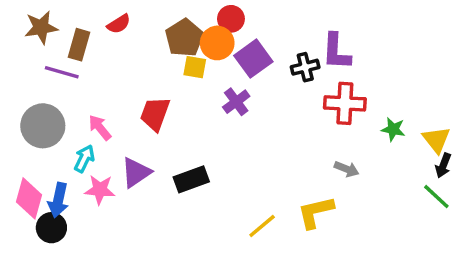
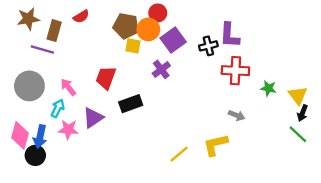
brown pentagon: (184, 38) -> (126, 26), turned -30
black rectangle: (191, 179) -> (131, 104), moved

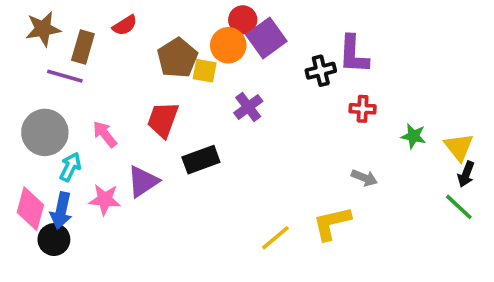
brown pentagon: (126, 26) -> (177, 58), moved, turned 30
purple square: (173, 40) -> (266, 38), moved
red cross: (235, 71) -> (363, 109), size x0.6
cyan arrow: (58, 108) -> (70, 167), moved

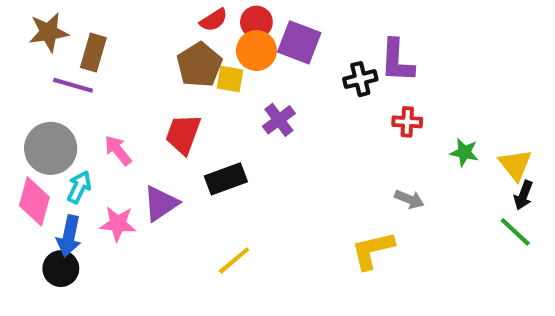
red circle: (243, 20) -> (256, 22), moved
red semicircle: (125, 25) -> (214, 20), moved
purple square: (266, 38) -> (299, 42), turned -33
pink diamond: (30, 209) -> (34, 201), moved
yellow line: (275, 238) -> (234, 260), moved

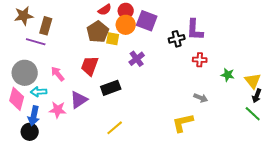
cyan arrow: (79, 187) -> (39, 92), turned -119

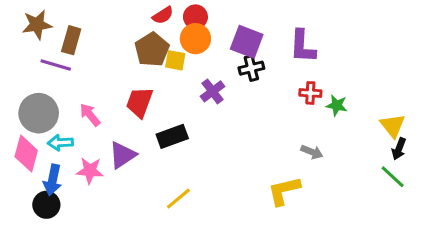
purple square: (147, 21) -> (247, 42), moved
black cross: (177, 39) -> (251, 68), moved
green star: (228, 75) -> (337, 105), moved

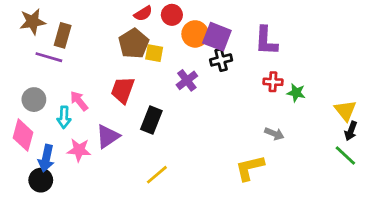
orange circle: (195, 39) -> (195, 34), moved
gray circle: (39, 113) -> (34, 100), size x0.7
black rectangle: (172, 136) -> (151, 120), turned -48
cyan arrow: (60, 143) -> (64, 117), moved, turned -85

